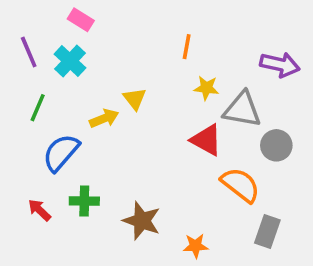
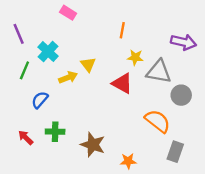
pink rectangle: (81, 20) -> (68, 13), moved
cyan cross: (70, 61) -> (48, 52), moved
red triangle: (206, 140) -> (122, 83), moved
blue semicircle: (61, 153) -> (40, 100), size x0.7

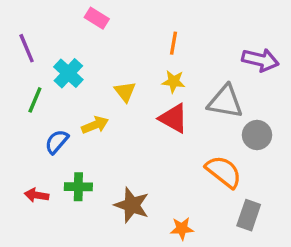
yellow star: (135, 57) -> (174, 82), moved
yellow arrow: (68, 77) -> (95, 125), moved
red arrow: (26, 138) -> (37, 195), turned -35

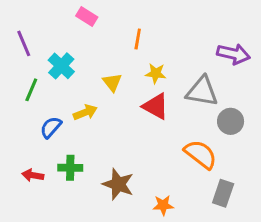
orange line: (174, 43) -> (138, 39), moved

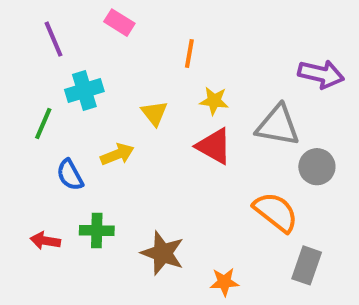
purple line: (24, 43) -> (54, 39), moved
cyan cross: (61, 66) -> (84, 91), turned 30
blue semicircle: (51, 127) -> (70, 175), turned -70

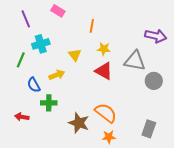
orange semicircle: (276, 212) -> (106, 113), moved
green cross: (97, 230) -> (49, 103), moved

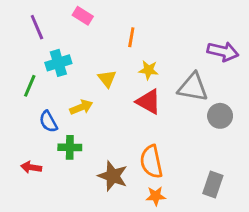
orange semicircle: (106, 113) -> (151, 162), turned -140

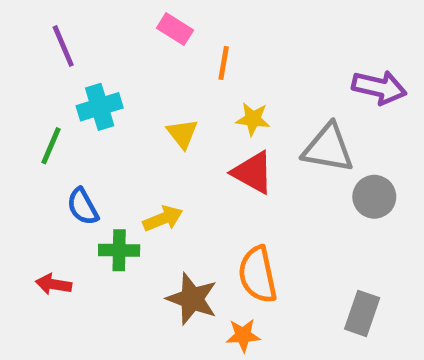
pink rectangle: (83, 16) -> (175, 29), moved
yellow arrow: (81, 107) -> (163, 219), moved
orange star: (156, 196) -> (243, 335), moved

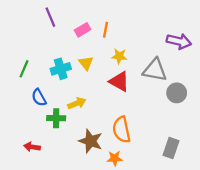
pink rectangle: (175, 29) -> (83, 30), moved, turned -63
purple line: (63, 46) -> (50, 17), moved
cyan cross: (100, 107) -> (61, 69), moved
red arrow: (53, 284) -> (32, 147), moved

